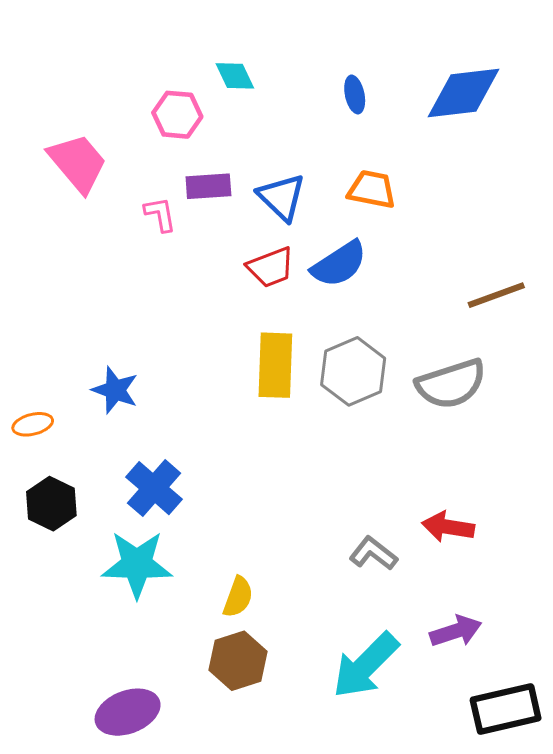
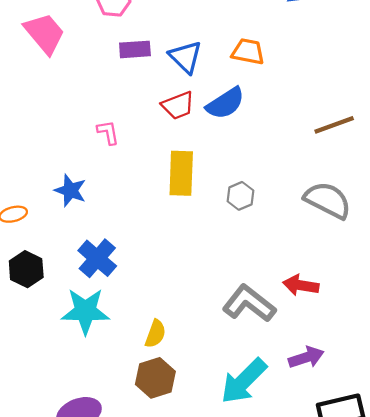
pink L-shape: (160, 214) -> (108, 132), moved
gray hexagon: (353, 371) -> (240, 196), moved, size x0.6
gray semicircle: (451, 384) -> (328, 200), moved, turned -135
gray L-shape: (373, 553) -> (249, 304), size x1.6

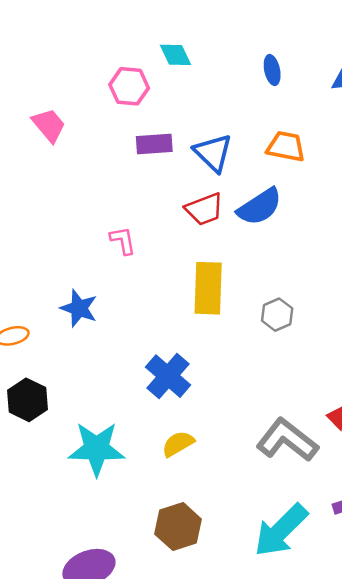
pink trapezoid: (44, 33) -> (49, 125), size x0.7
blue cross: (97, 258) -> (168, 376), moved
yellow semicircle: (155, 334) -> (178, 444), moved, turned -140

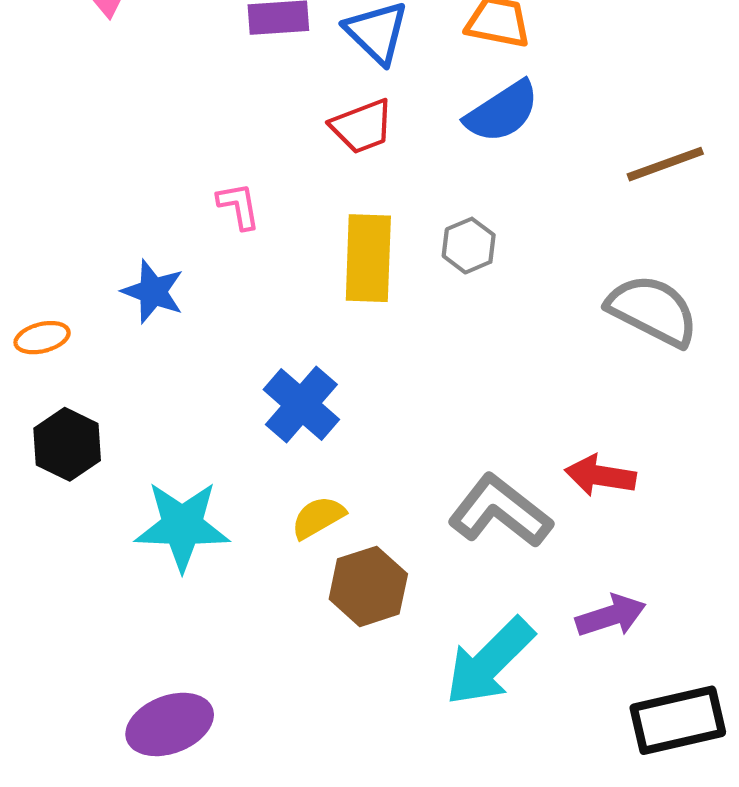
blue semicircle: (260, 207) -> (502, 112), moved
pink L-shape: (123, 241) -> (239, 206), moved
gray hexagon: (277, 315) -> (469, 246), moved
brown hexagon: (178, 527) -> (368, 586), moved

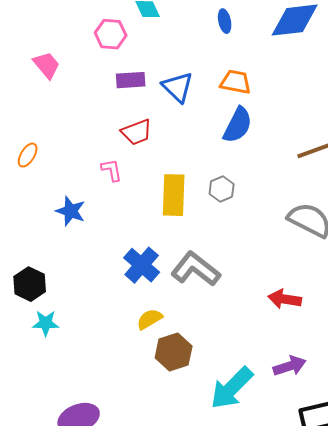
blue semicircle: (502, 112) -> (238, 125), turned -30
red trapezoid: (362, 126) -> (137, 132), moved
orange ellipse: (42, 338) -> (28, 155), moved, turned -45
gray L-shape: (500, 511) -> (196, 269), moved
cyan star: (182, 526) -> (46, 323), moved, size x0.6

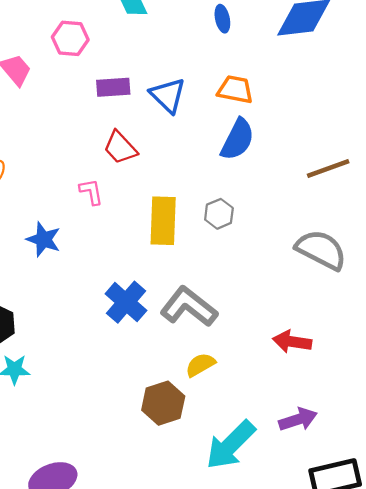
pink hexagon: (111, 34) -> (70, 38), moved
red trapezoid: (137, 132) -> (120, 148), turned 68
yellow semicircle: (150, 319) -> (200, 365), moved

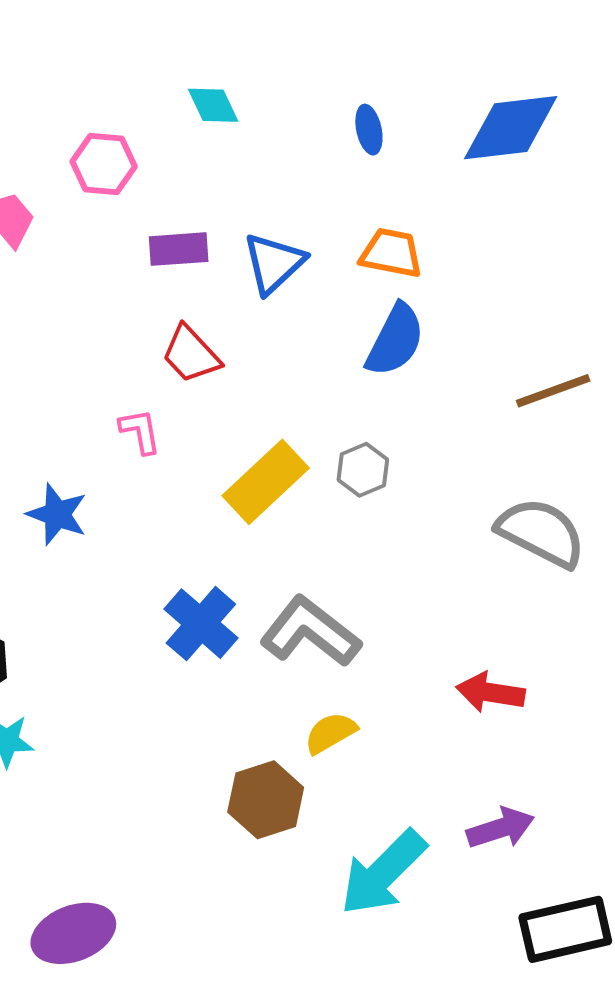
blue triangle: (168, 95) -> (274, 263), turned 33
yellow rectangle: (163, 221) -> (266, 482), turned 45

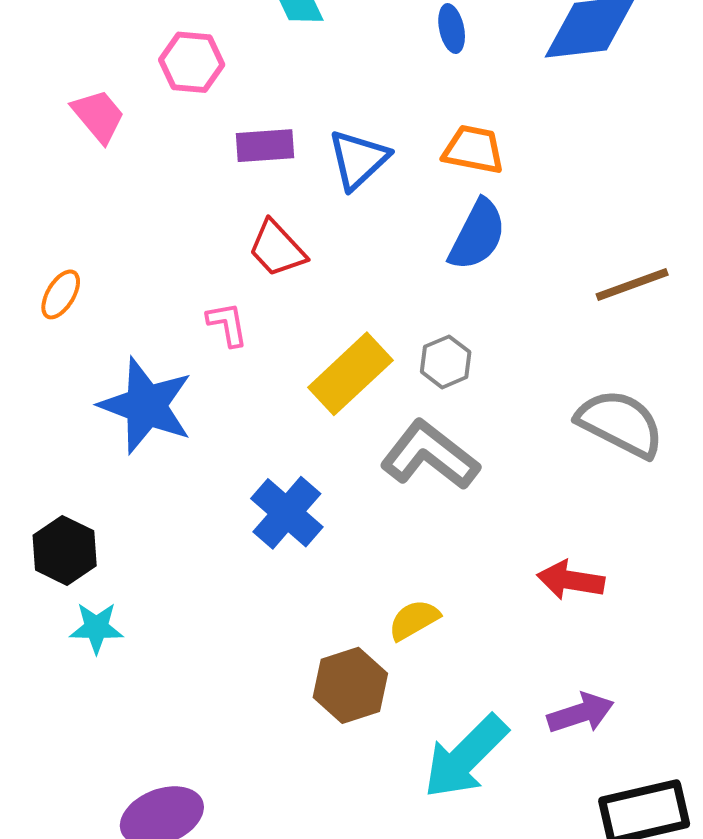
blue star: (57, 514) -> (146, 406), size x1.6
gray L-shape: (310, 632) -> (430, 455), moved

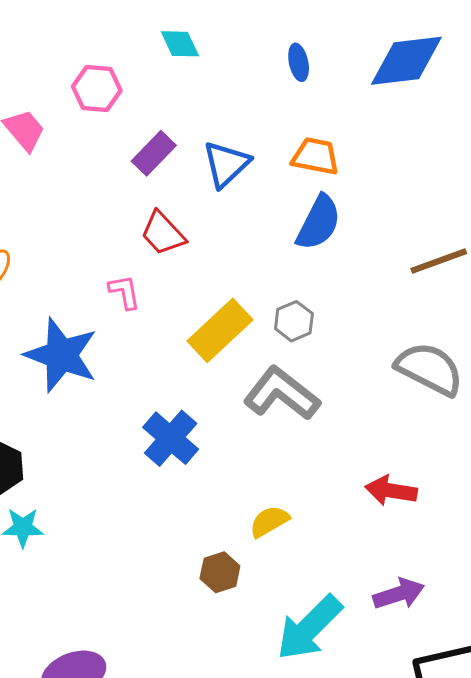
purple rectangle: (265, 146) -> (154, 153), turned -42
brown hexagon: (350, 685) -> (220, 572), size x0.7

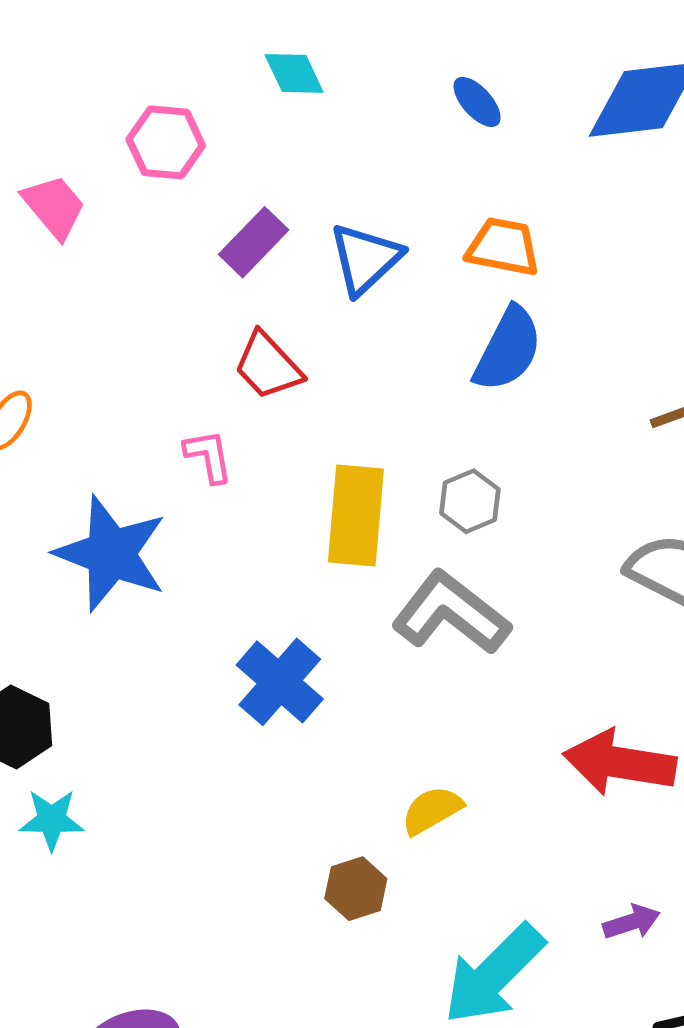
blue ellipse: (299, 62) -> (477, 102), turned -30
yellow rectangle: (220, 330) -> (356, 516), turned -42
red arrow: (391, 491) -> (620, 763), size x1.4
purple arrow: (399, 594) -> (632, 922), size x0.7

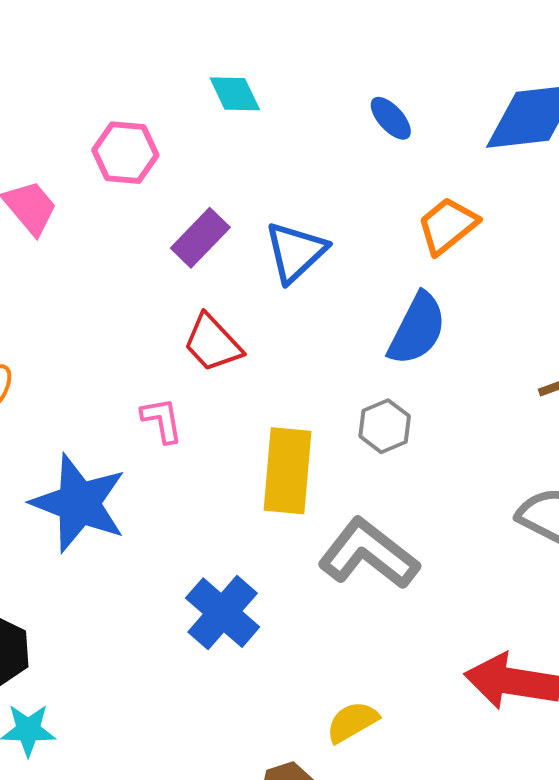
orange trapezoid: (503, 247) -> (447, 226), moved, turned -50
gray hexagon: (470, 501) -> (385, 426), moved

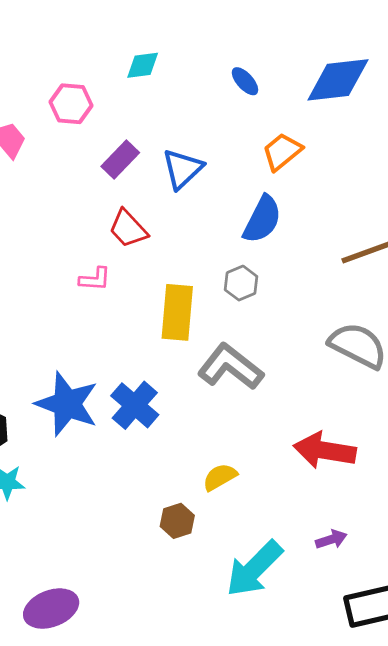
cyan diamond: (235, 94) -> (143, 65), turned -72
pink L-shape: (162, 420) -> (95, 279), turned 104
blue star: (79, 503) -> (67, 404), moved

